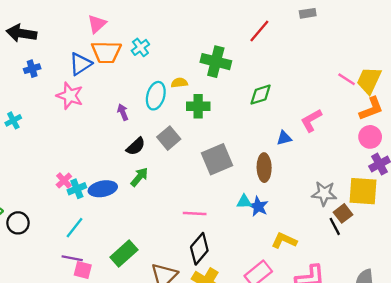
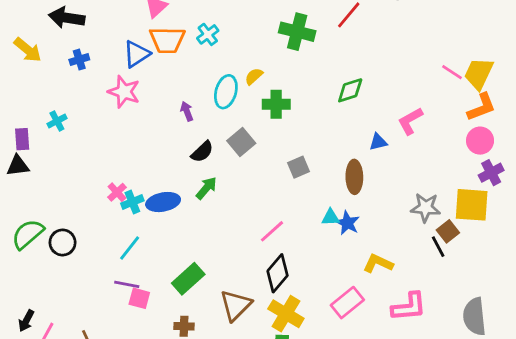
green cross: (216, 62) -> (297, 32), moved
yellow semicircle: (179, 83) -> (254, 76), turned -35
gray square: (217, 159) -> (299, 167), size x0.6
pink line: (195, 213) -> (272, 231), turned -45

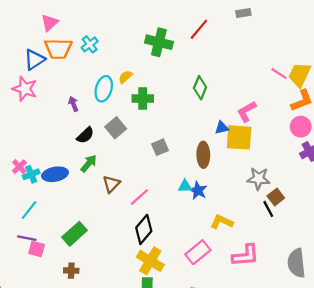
green diamond: (350, 90) -> (200, 88), turned -50
yellow square: (472, 205) -> (239, 137), moved
brown triangle: (236, 305) -> (111, 184), moved, size x0.7

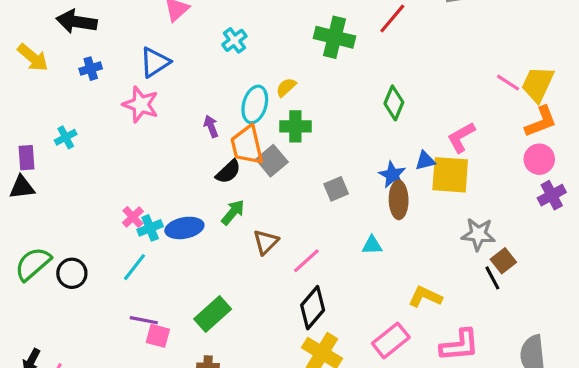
orange trapezoid: (58, 49) -> (247, 145), moved, turned 76
green cross: (143, 98) -> (295, 126), moved
blue star: (198, 190) -> (392, 175), moved
cyan line: (29, 210) -> (134, 267), moved

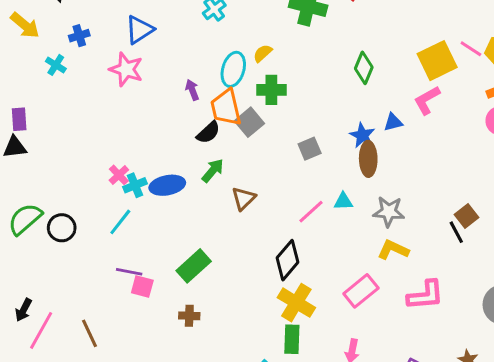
cyan cross: (66, 137) -> (56, 65), moved, turned -30
yellow square: (450, 175) -> (437, 61), moved, turned -30
gray star: (478, 234) -> (389, 212), moved
pink line: (306, 261) -> (311, 212), moved

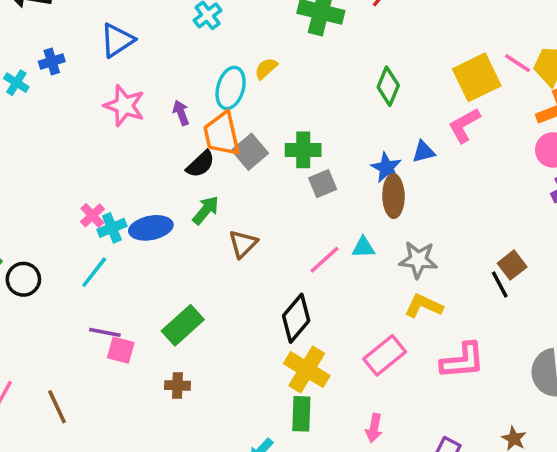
blue cross: (79, 36) -> (52, 61), moved
pink star: (126, 69) -> (124, 106), moved
green cross: (271, 90) -> (303, 150), moved

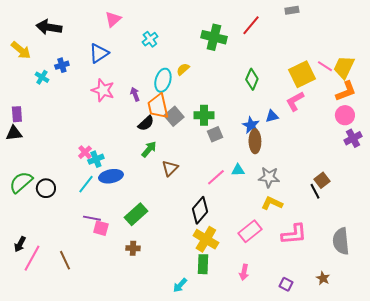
blue ellipse: (151, 228) -> (111, 176), moved

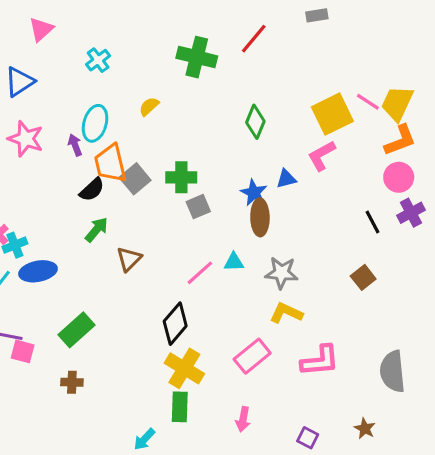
cyan ellipse: (163, 80) -> (95, 123), moved
black line: (315, 191) -> (372, 222), moved

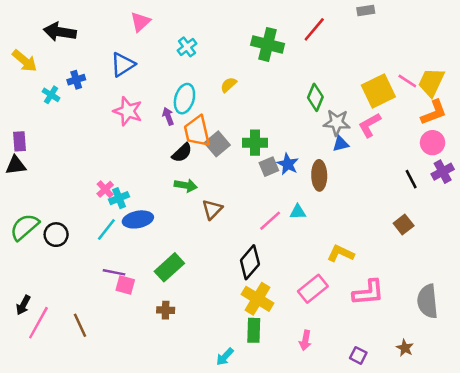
blue star: (254, 193) -> (288, 164), moved
green arrow: (97, 230) -> (186, 185), turned 60
gray star: (282, 273) -> (337, 123), moved

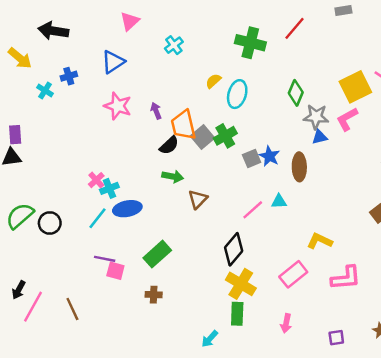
cyan ellipse: (184, 99) -> (237, 94), moved
green cross: (255, 143) -> (225, 136), moved, turned -30
purple square: (358, 355) -> (336, 338), turned -35

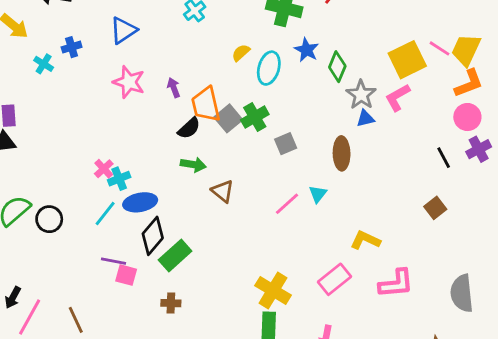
gray star: (316, 117) -> (361, 95), turned 30
blue star: (269, 156) -> (307, 50), moved
brown triangle: (198, 199) -> (223, 191), turned -36
cyan triangle: (279, 202) -> (318, 194), turned -49
black diamond: (234, 249) -> (153, 236), moved

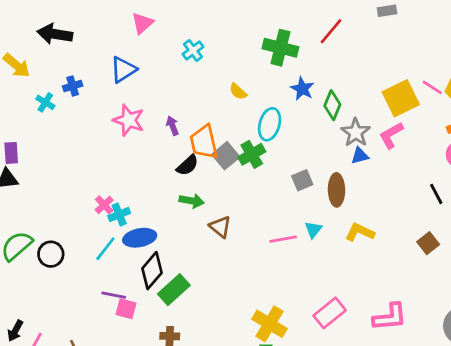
yellow semicircle: (241, 53) -> (238, 91), turned -96
cyan ellipse: (269, 68) -> (270, 124), moved
gray square: (286, 144) -> (302, 180), moved
pink line: (287, 204) -> (283, 239), turned 32
yellow L-shape: (365, 240) -> (360, 232), moved

